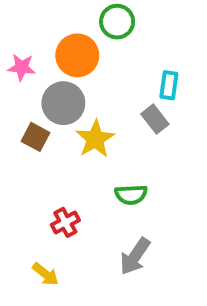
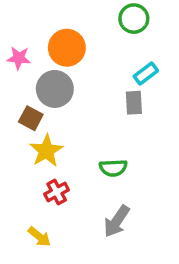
green circle: (117, 22) -> (134, 19), moved
cyan rectangle: (169, 85) -> (146, 73), turned 45
gray rectangle: (155, 119) -> (134, 103), turned 35
yellow star: (95, 139) -> (46, 151), moved

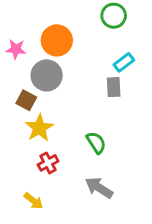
green semicircle: (113, 168) -> (96, 143), turned -120
gray arrow: (117, 221) -> (99, 188), turned 88

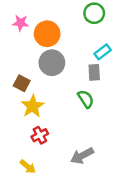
pink star: (16, 49) -> (21, 23), moved
gray circle: (47, 75) -> (52, 63), moved
green semicircle: (96, 143) -> (86, 99), moved
gray arrow: (99, 188) -> (82, 156), turned -60

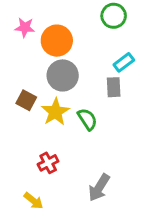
green semicircle: (86, 99) -> (87, 119), moved
yellow star: (33, 106) -> (55, 112), moved
gray arrow: (82, 156) -> (99, 188), turned -30

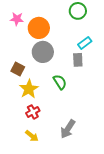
yellow star: (55, 112) -> (29, 89), moved
yellow arrow: (33, 201) -> (32, 136), moved

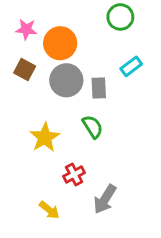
gray rectangle: (78, 60) -> (99, 88), moved
brown square: (18, 69) -> (25, 69), moved
red cross: (33, 112) -> (74, 174), moved

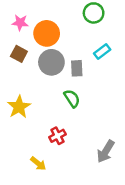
yellow star: (45, 137) -> (19, 107), moved
gray arrow: (105, 199) -> (106, 151), moved

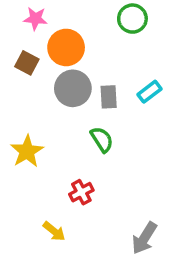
pink star: (20, 23) -> (35, 19), moved
cyan rectangle: (102, 51) -> (149, 92), moved
brown square: (19, 54) -> (27, 63), moved
gray arrow: (106, 151) -> (144, 238), moved

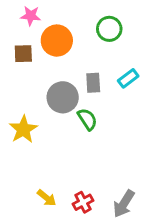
green circle: (132, 19) -> (109, 29), moved
brown square: (27, 63) -> (23, 54), turned -30
gray circle: (73, 88) -> (63, 97), moved
red cross: (81, 192) -> (83, 202), moved

